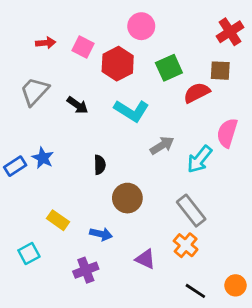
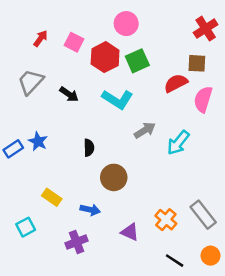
red arrow: (46, 43) -> (41, 38), turned -49
green square: (169, 68) -> (137, 61), moved
pink semicircle: (227, 133) -> (203, 99), moved
gray rectangle: (191, 211) -> (203, 215), moved

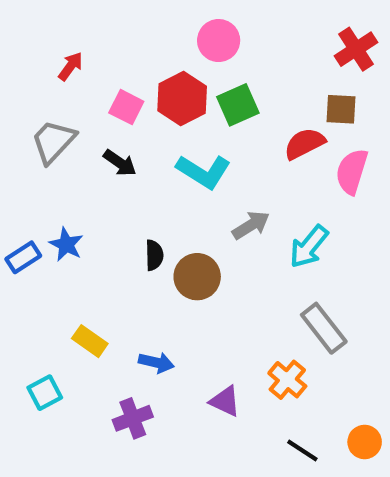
pink square: (74, 42) -> (126, 107), moved
brown circle: (114, 177) -> (197, 277), moved
gray rectangle: (203, 215) -> (324, 328), moved

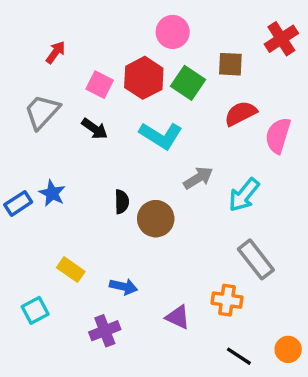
green square: (238, 105) -> (188, 83), turned -32
brown square: (341, 109) -> (230, 64), moved
orange cross: (287, 380) -> (227, 300), turned -32

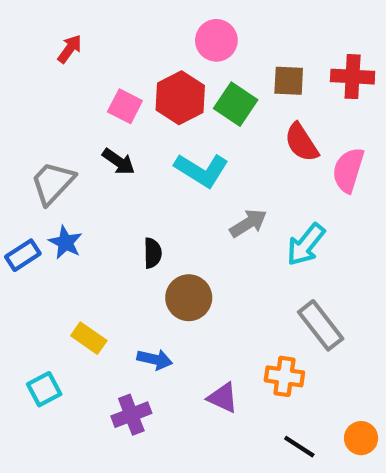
red cross: (281, 39) -> (353, 77), moved, turned 36
red arrow: (56, 52) -> (70, 49), moved
gray trapezoid: (42, 112) -> (53, 183), moved
red semicircle: (241, 113) -> (301, 142), turned -96
brown circle: (156, 219) -> (189, 298), moved

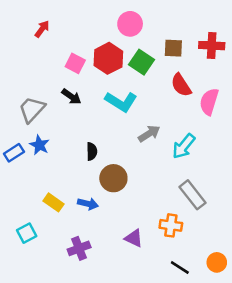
blue arrow: (155, 359) -> (88, 204), moved

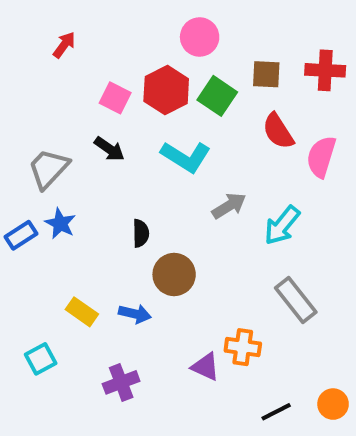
orange cross: (171, 225) -> (243, 347), moved
black line: (180, 268) -> (276, 412), turned -60

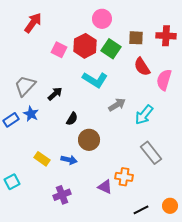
red arrow: (64, 45) -> (33, 23), size x1.5
black arrow: (109, 149) -> (55, 94), moved, turned -77
black semicircle: (141, 233) -> (72, 119), turned 32
cyan square: (41, 359) -> (12, 182), moved

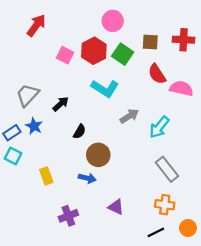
pink semicircle: (164, 80) -> (181, 88), turned 85
yellow rectangle: (42, 159) -> (46, 176), turned 35
blue arrow: (69, 160) -> (87, 178), moved
orange cross: (124, 177) -> (165, 205), moved
cyan square: (12, 182) -> (13, 156), moved, turned -35

